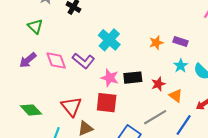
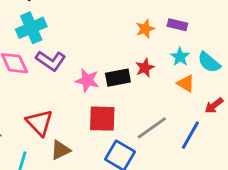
cyan cross: (109, 40) -> (31, 28), moved, turned 30
red star: (158, 84) -> (145, 68), moved
orange triangle: (176, 96) -> (186, 83), moved
red square: (107, 103) -> (102, 119), moved

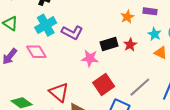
purple L-shape: (51, 61) -> (72, 32), moved
black rectangle: (118, 78) -> (109, 44), moved
red square: (102, 119) -> (104, 84), turned -30

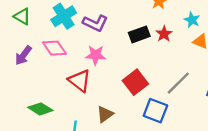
pink star: (90, 58) -> (96, 55), moved
red triangle: (59, 92) -> (80, 81), moved

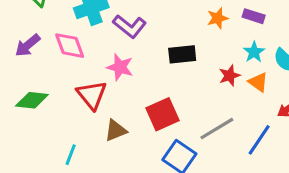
red star: (164, 34) -> (229, 76), moved
green diamond: (40, 109) -> (32, 100), moved, turned -40
brown triangle: (105, 114) -> (116, 130), moved

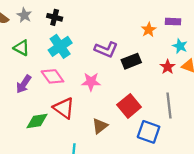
purple L-shape: (130, 26) -> (106, 49), moved
red triangle: (92, 95) -> (64, 108), moved
gray line: (217, 129) -> (169, 105), turned -50

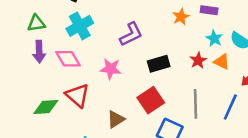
green triangle: (21, 48) -> (36, 23), turned -42
purple L-shape: (106, 49) -> (131, 34), turned -55
black rectangle: (131, 61) -> (159, 64), moved
purple arrow: (24, 84) -> (39, 52), moved, turned -42

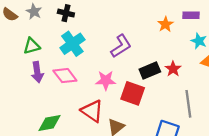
red star: (198, 60) -> (173, 69), moved
red triangle: (77, 95) -> (92, 111), moved
red square: (151, 100) -> (133, 93), moved, turned -30

